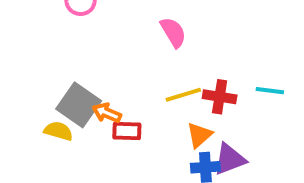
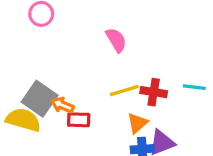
yellow semicircle: (58, 131) -> (23, 120), size x1.5

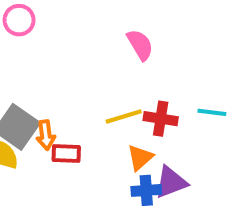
pink semicircle: (116, 40) -> (140, 45), moved
orange arrow: (62, 105) -> (46, 135), turned -120

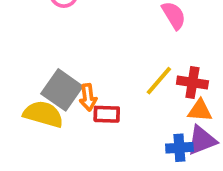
yellow line: (124, 117) -> (159, 81), turned -32
orange triangle: (140, 158) -> (200, 110), moved, turned 45

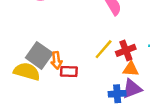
red cross: (192, 82) -> (126, 50), turned -30

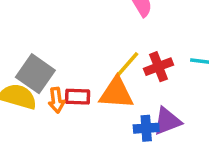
orange arrow: (56, 60) -> (56, 100), moved
orange triangle: (131, 69) -> (116, 93), moved, size x1.5

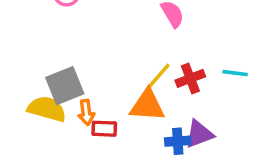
gray square: (35, 74) -> (65, 86), turned 33
red rectangle: (78, 97) -> (104, 129), moved

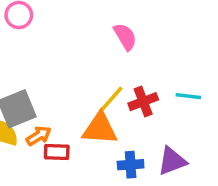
orange arrow: (86, 112) -> (39, 136), turned -115
purple triangle: (199, 134) -> (172, 161), moved

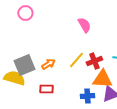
orange triangle: (100, 129) -> (102, 79), moved
orange arrow: (39, 136) -> (48, 64), moved

